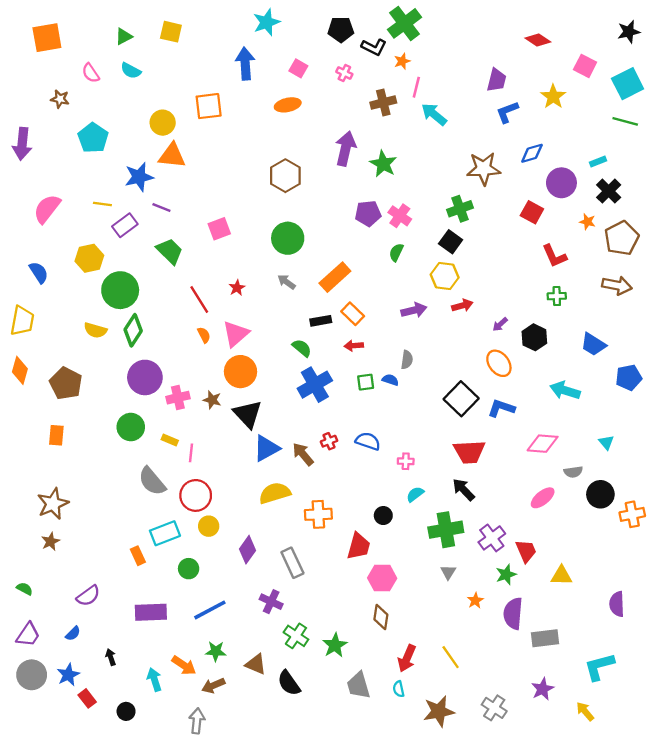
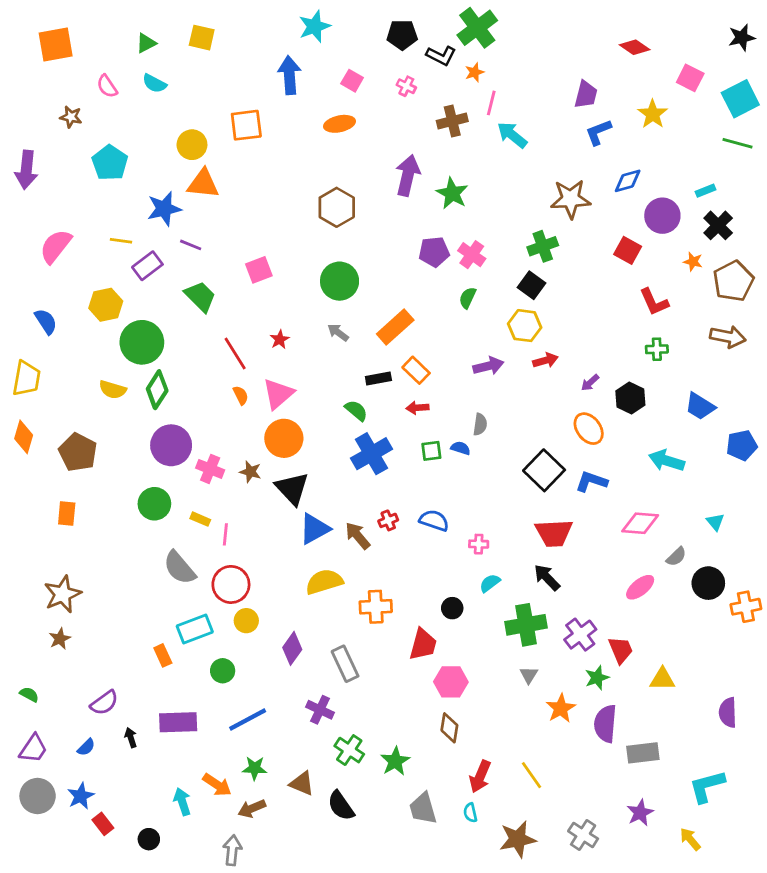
pink cross: (178, 398) -> (210, 469), turned 35
gray semicircle: (573, 472) -> (676, 557), turned -36
orange star: (475, 600) -> (561, 708), size x1.5
black arrow: (111, 657) -> (131, 738), moved

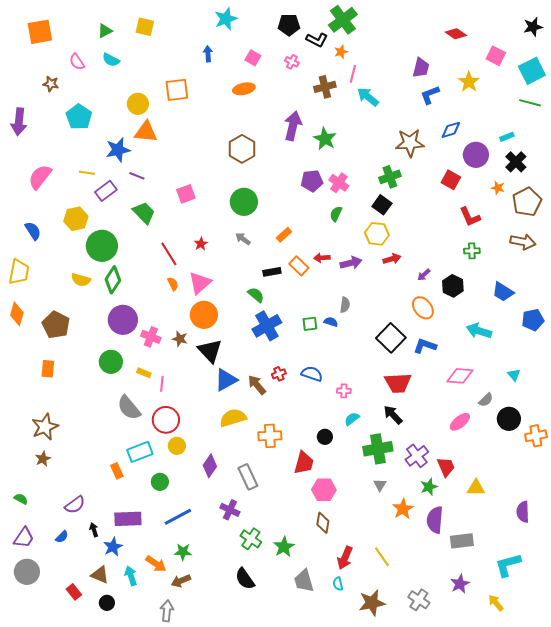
blue arrow: (289, 75) -> (208, 54), size x0.6
orange rectangle: (395, 327) -> (284, 235), size x0.6
red arrow: (417, 408) -> (322, 258), moved
brown triangle: (302, 783) -> (100, 575), moved
blue star: (81, 796) -> (113, 547), moved

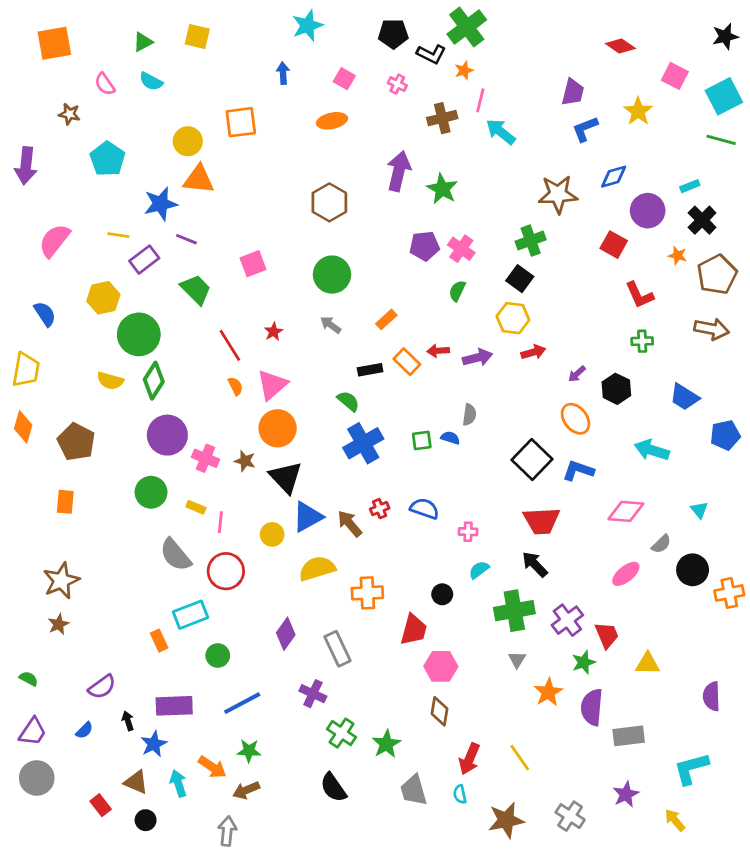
yellow circle: (177, 446) -> (272, 534), moved

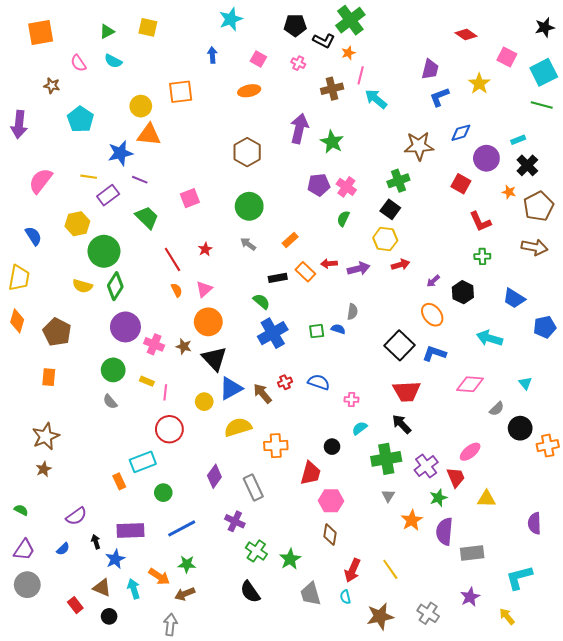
pink triangle: (272, 385) -> (204, 289), size x0.7
gray semicircle: (176, 555) -> (110, 402), moved, size x0.6
pink ellipse: (626, 574) -> (470, 452), moved

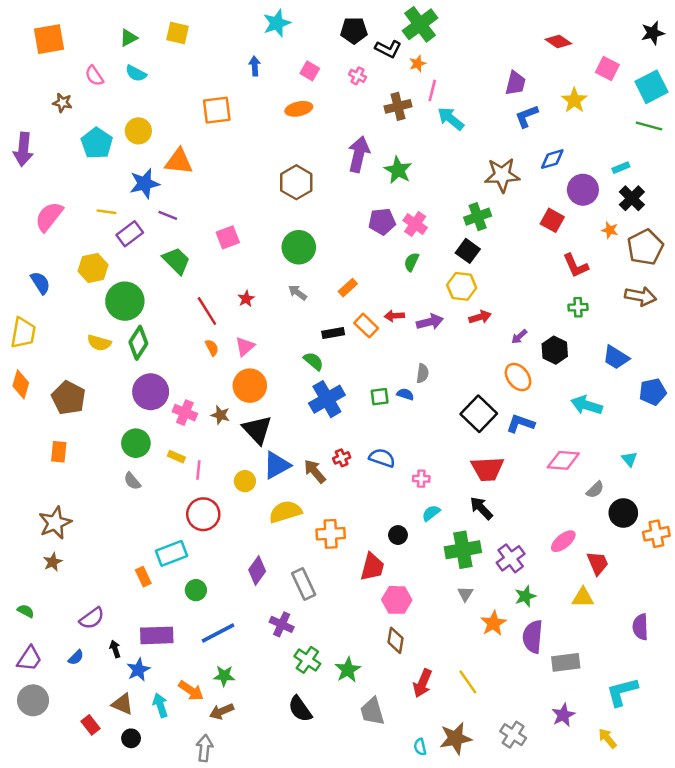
yellow circle: (141, 106) -> (138, 131), moved
red trapezoid: (456, 477) -> (598, 563), moved
cyan semicircle: (345, 597) -> (420, 747), moved

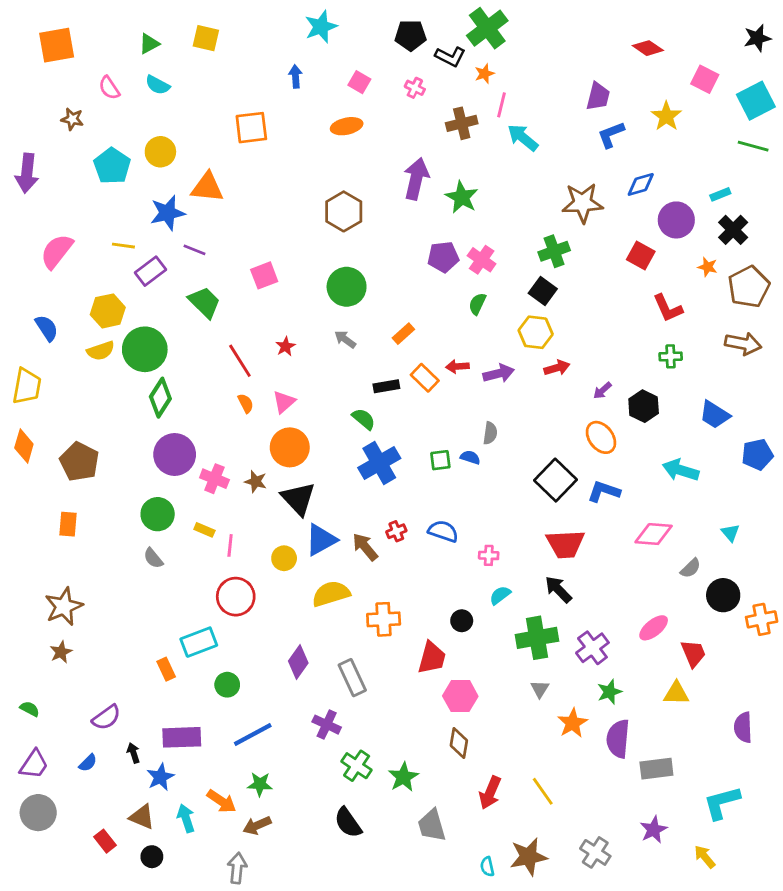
yellow semicircle: (99, 343) -> (101, 351), moved, turned -35

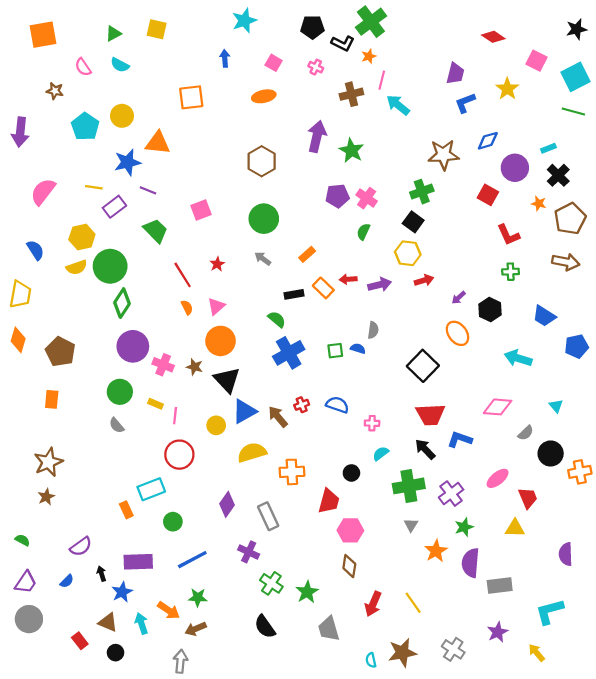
blue L-shape: (604, 491) -> (460, 439), moved

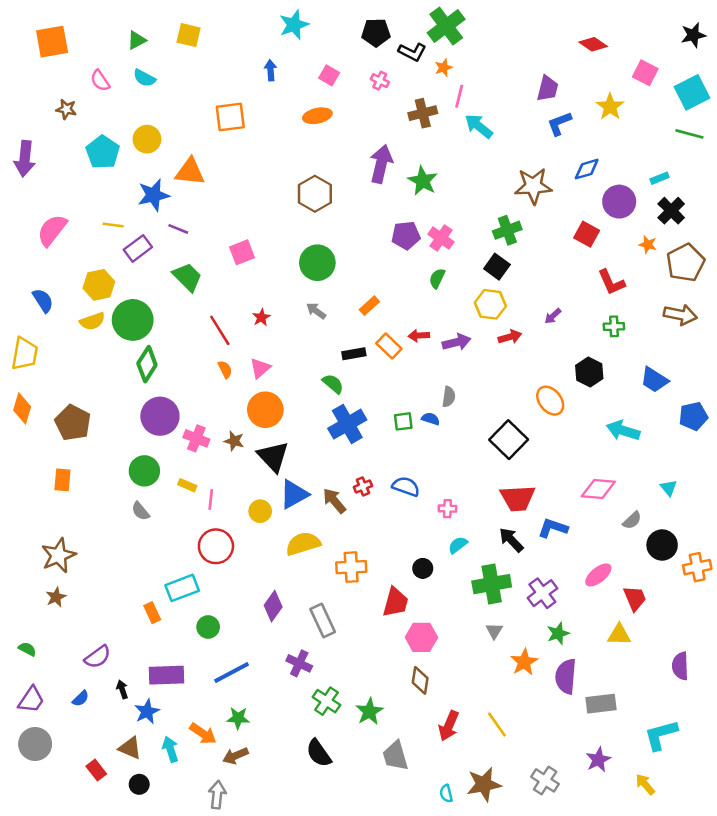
purple arrow: (459, 298) -> (553, 316), moved

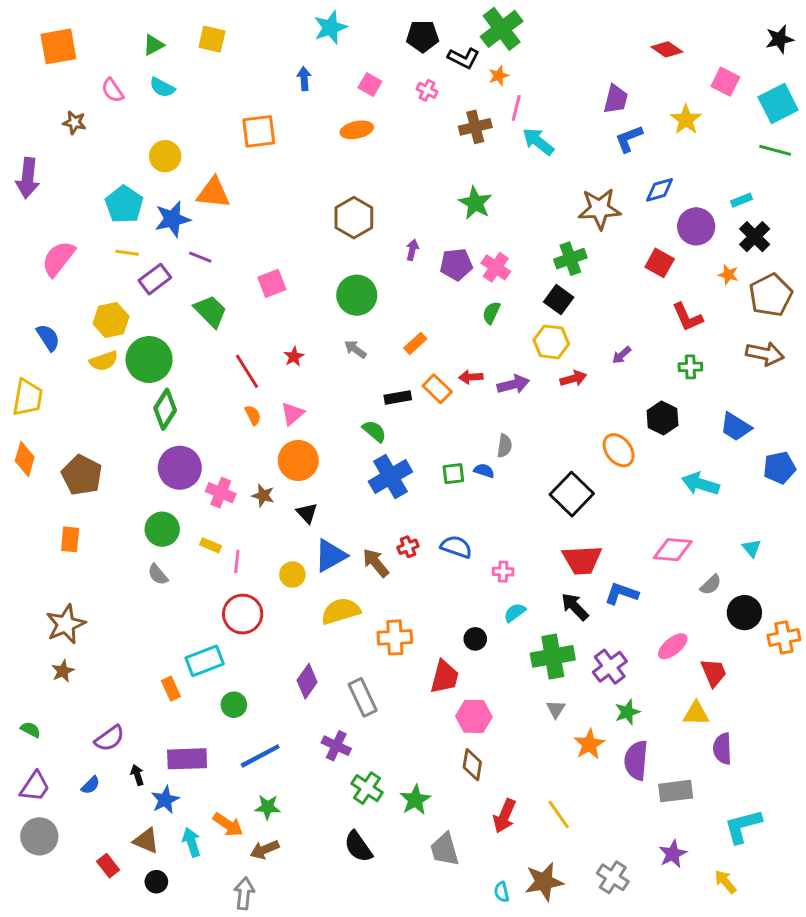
cyan pentagon: (103, 152) -> (124, 204), moved
purple arrow: (381, 164) -> (412, 250), moved, size x0.5
black triangle: (273, 457) -> (307, 513), size x0.6
purple semicircle: (680, 666) -> (722, 749), moved

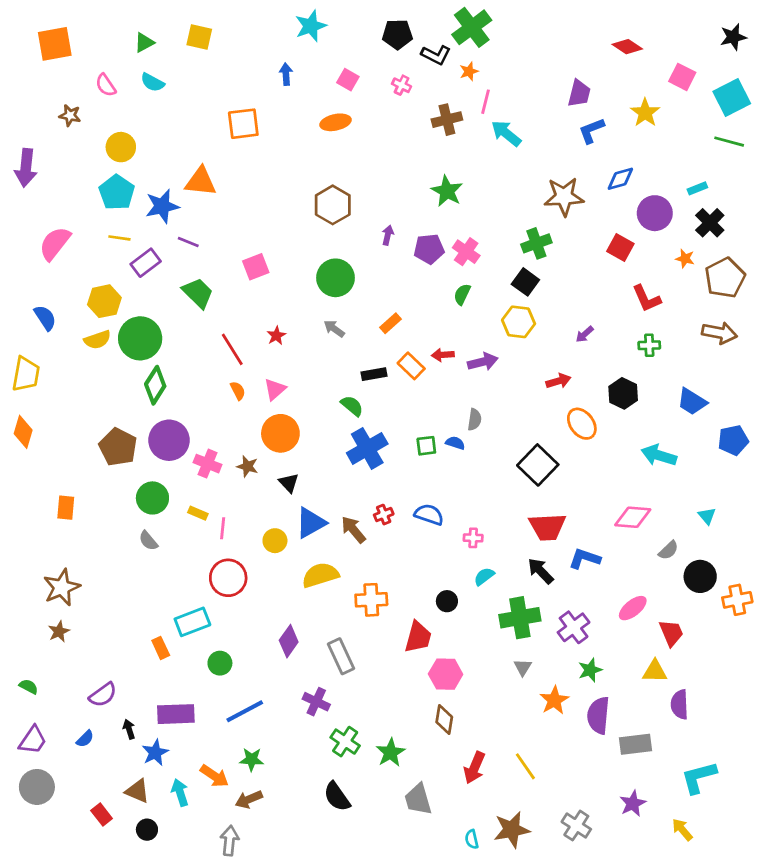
yellow circle: (165, 156) -> (121, 147), moved
red arrow: (573, 379) -> (558, 381), moved
brown pentagon: (82, 475) -> (118, 447), moved

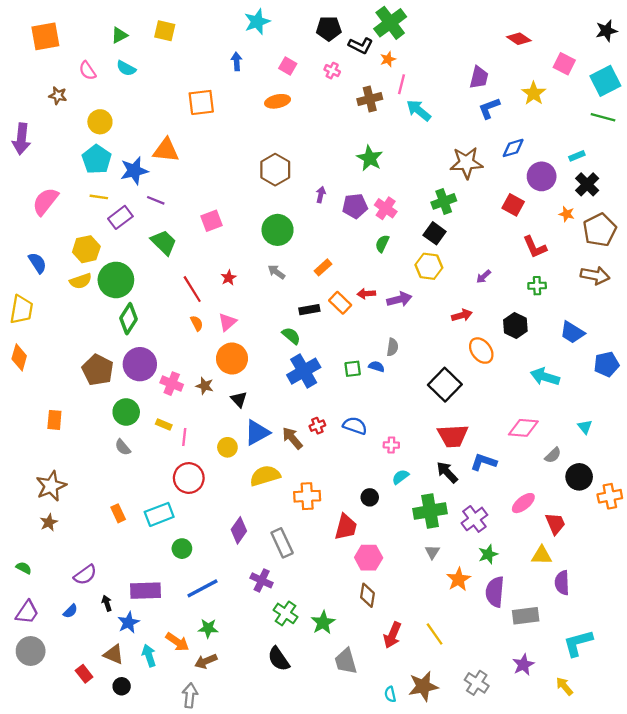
orange rectangle: (161, 648) -> (118, 513), moved

